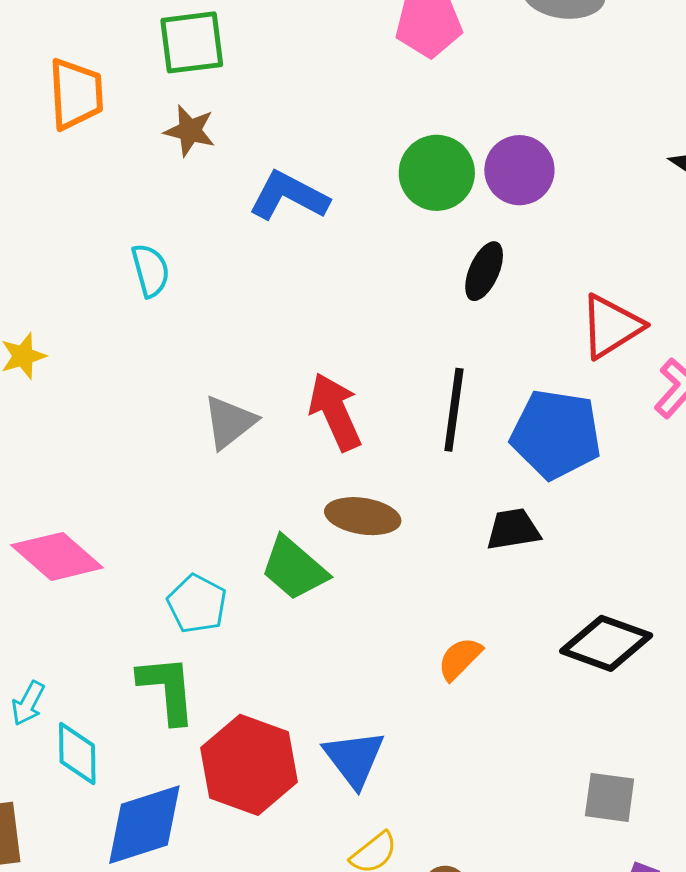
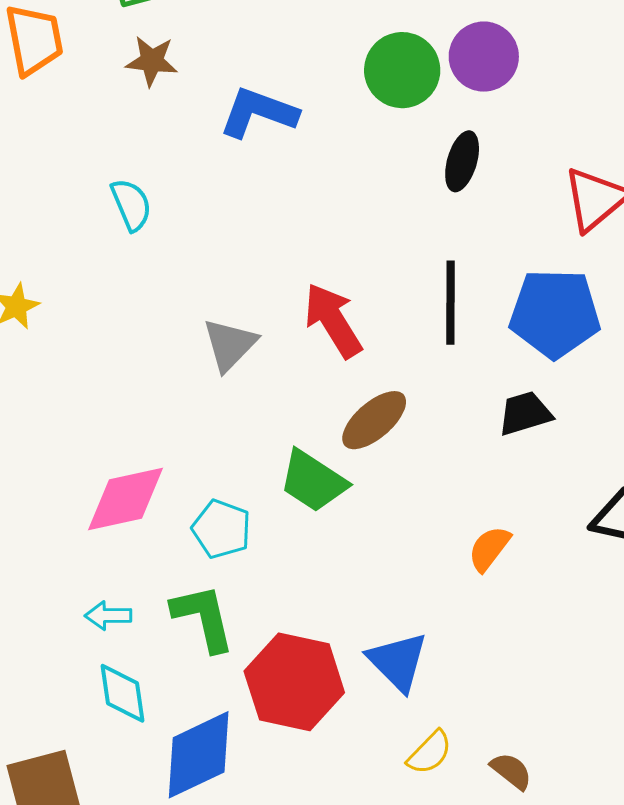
brown ellipse: (363, 516) -> (374, 420), turned -42
pink diamond: (57, 556) -> (125, 499), moved, turned -46
cyan arrow: (28, 703) -> (108, 616), moved, turned 69

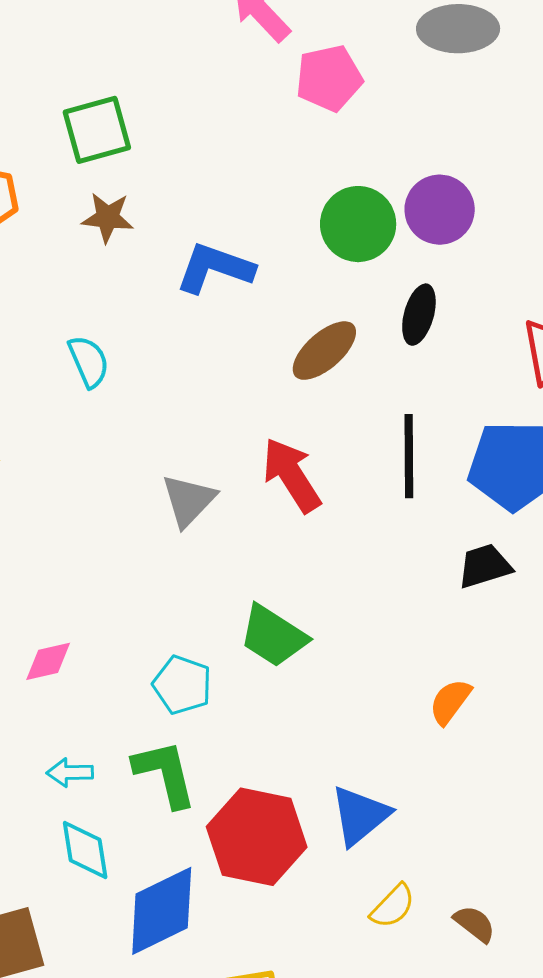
brown ellipse: (374, 420) -> (324, 351), moved
pink diamond: (125, 499) -> (48, 661), moved, size x0.6
blue triangle: (398, 662) -> (360, 815), turned 36

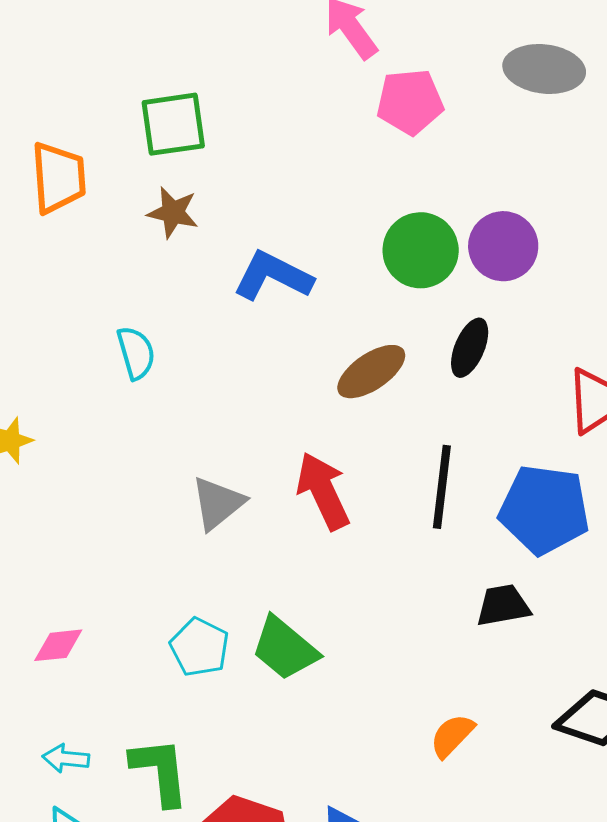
cyan pentagon: (182, 685) -> (200, 647), moved

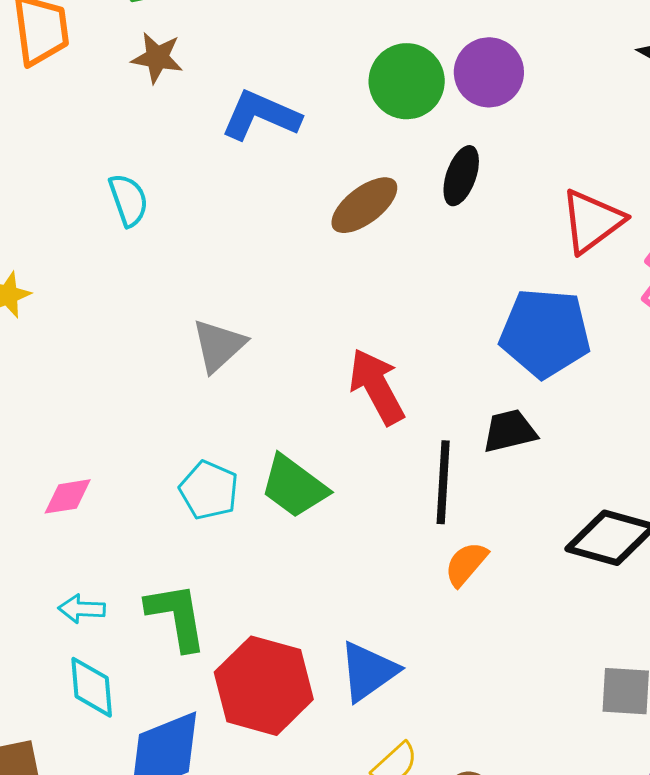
black line: (442, 487) -> (443, 482), moved
red arrow: (323, 491) -> (377, 387), moved

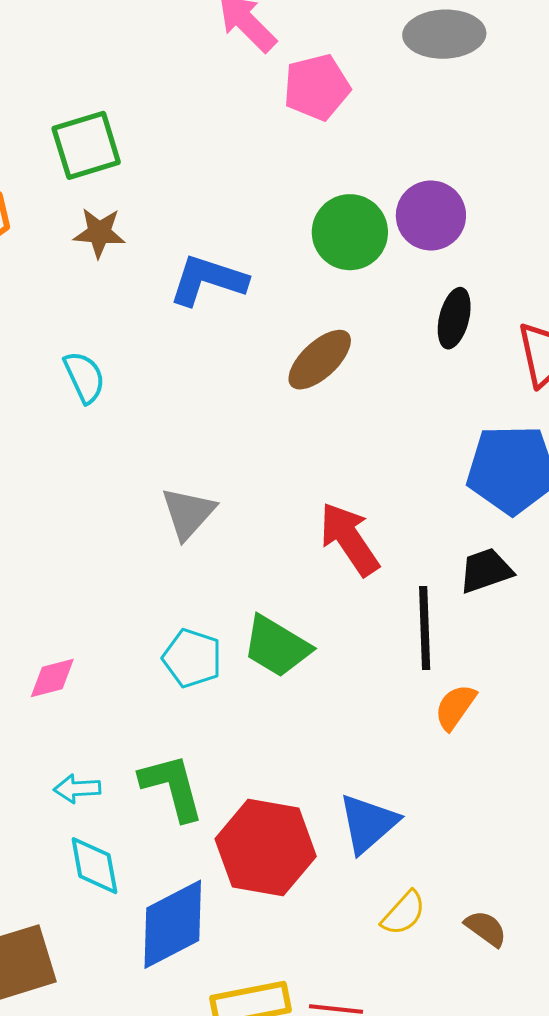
black ellipse: (461, 176) -> (454, 318), moved

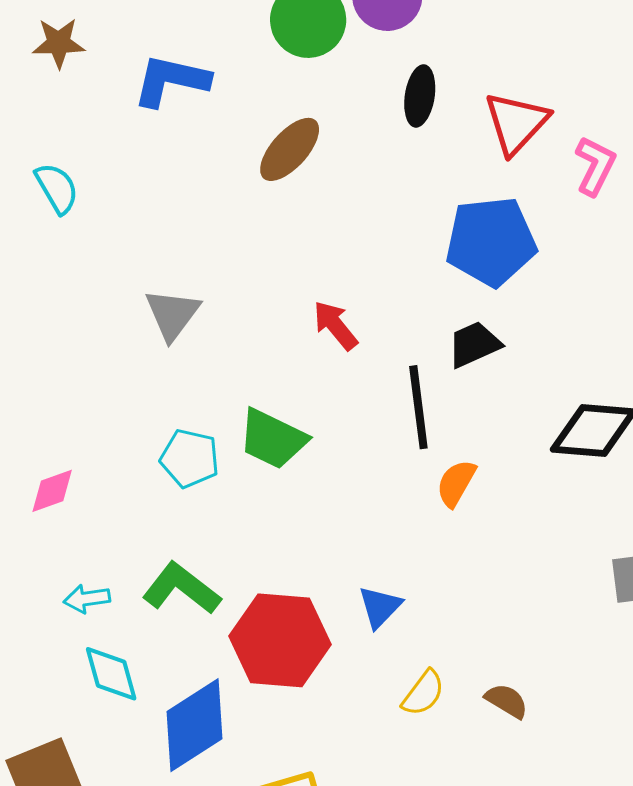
red arrow: (349, 539) -> (335, 325), size x0.7
green L-shape: (172, 787) -> (181, 588), turned -32
blue triangle: (368, 823) -> (380, 607), size x0.7

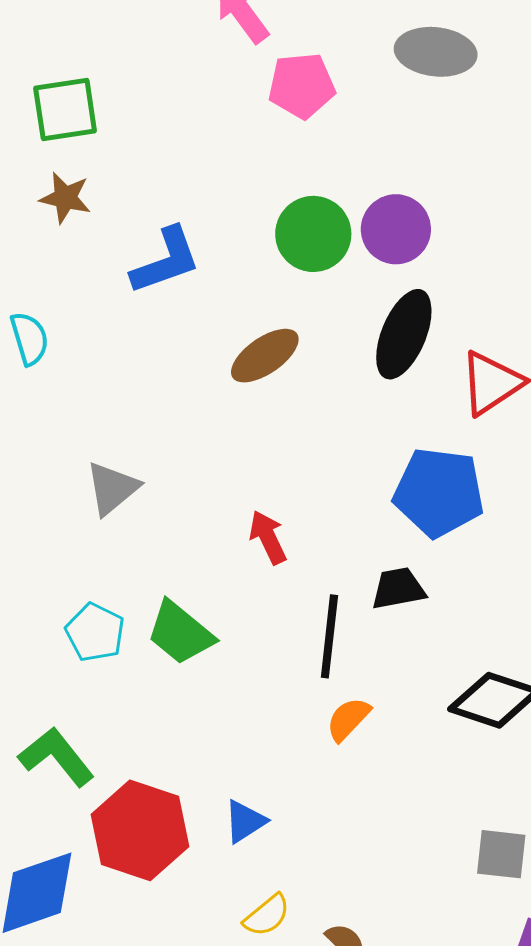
blue L-shape: (171, 81) -> (166, 261), turned 134
black ellipse: (420, 96) -> (404, 334), size x1.5

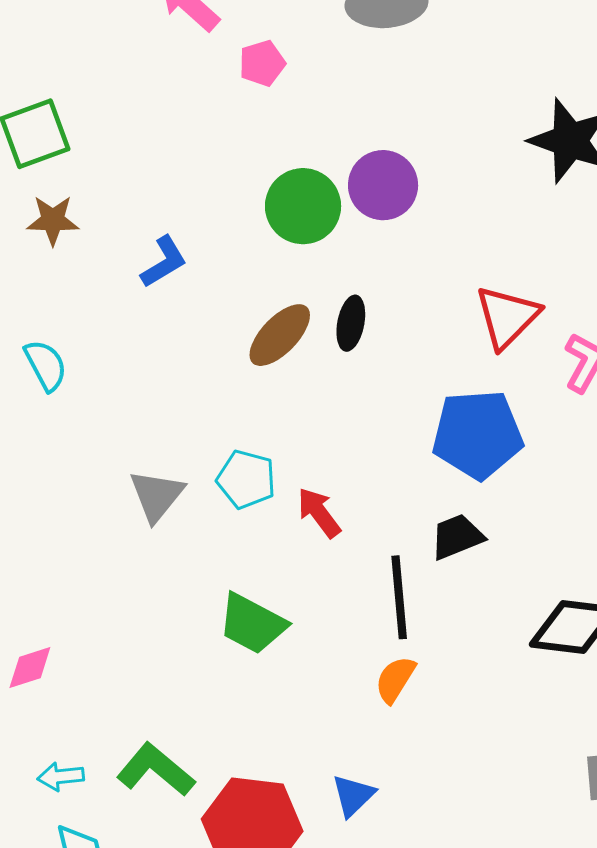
pink pentagon: (302, 86) -> (262, 63), size x0.7
blue L-shape: (166, 261) -> (164, 262), size x0.7
black ellipse: (404, 334) -> (351, 323), moved, size x0.6
cyan pentagon: (95, 632) -> (246, 479), moved
orange semicircle: (348, 719) -> (395, 679), moved

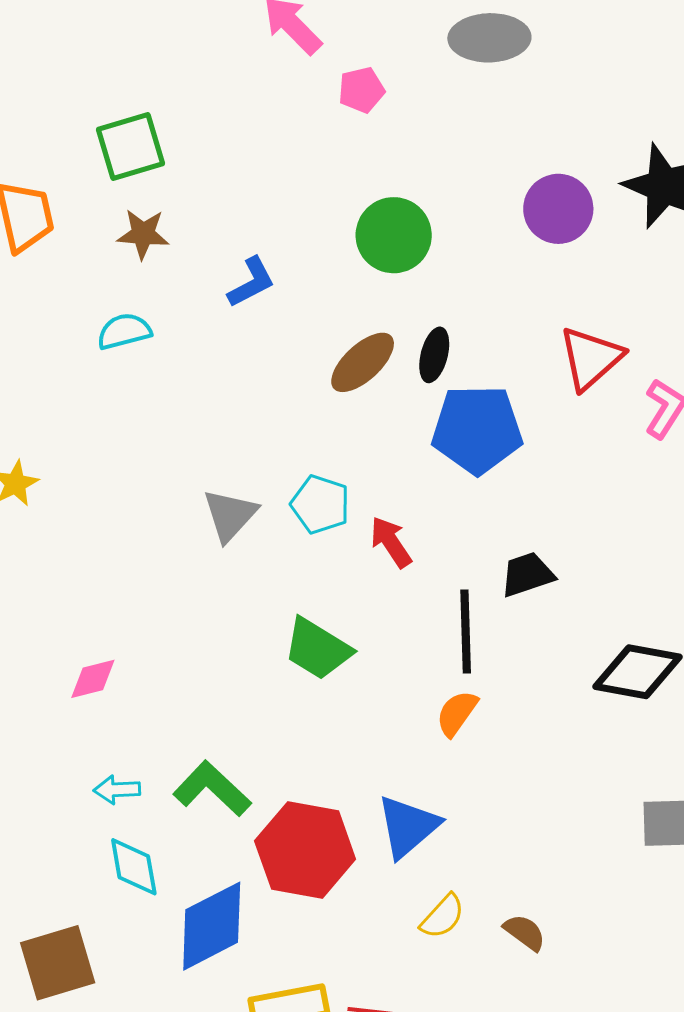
purple circle: (383, 185) -> (558, 209), moved
cyan semicircle: (46, 365) -> (124, 331), moved, turned -80
blue pentagon: (478, 434) -> (477, 429), moved
blue triangle: (353, 795) -> (408, 826), size x1.5

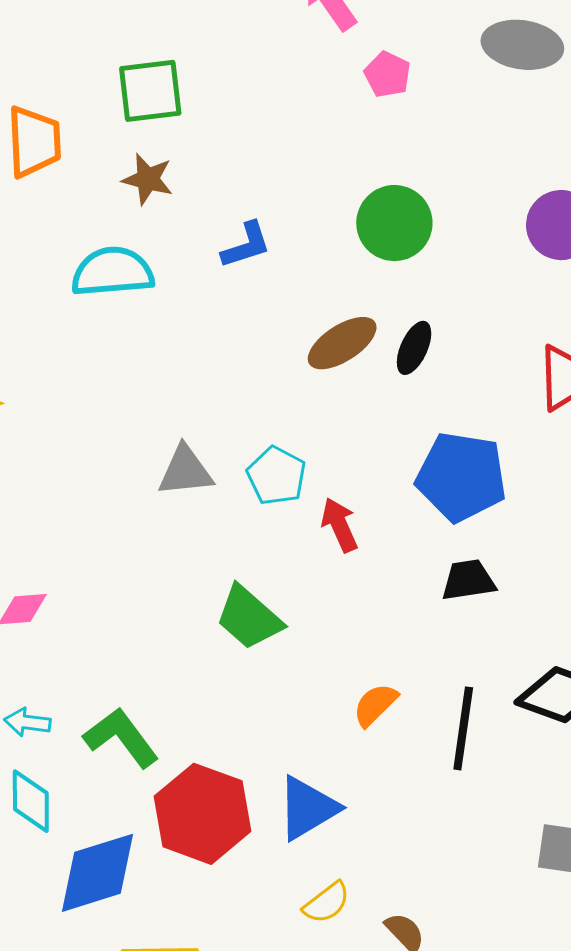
pink pentagon: (361, 90) -> (387, 74), turned 30
cyan semicircle: (124, 331) -> (112, 272), size x1.5
blue pentagon: (477, 429) -> (461, 477), moved
gray triangle: (230, 515) -> (185, 471), turned 32
black line: (466, 631) -> (463, 728), moved

